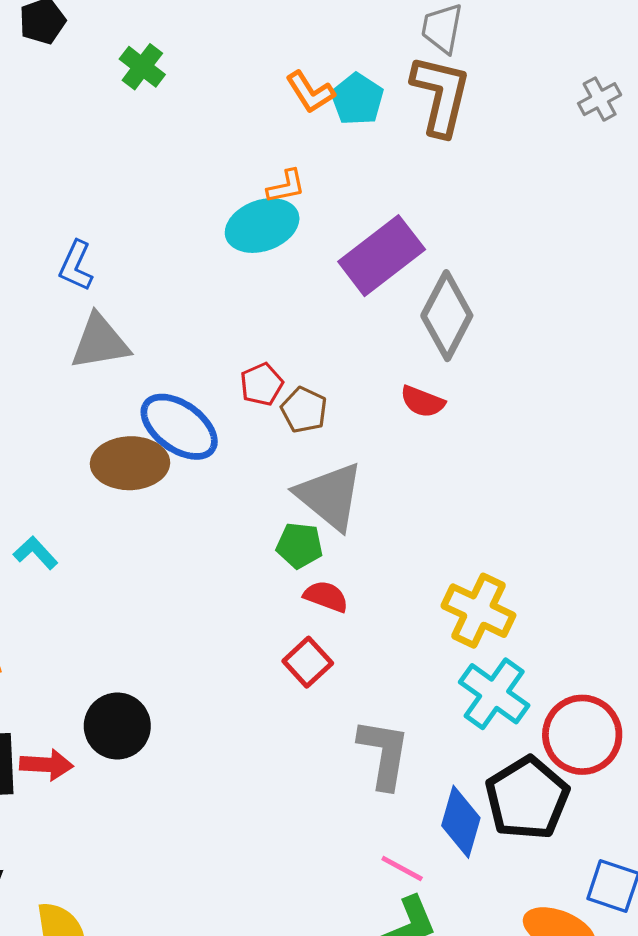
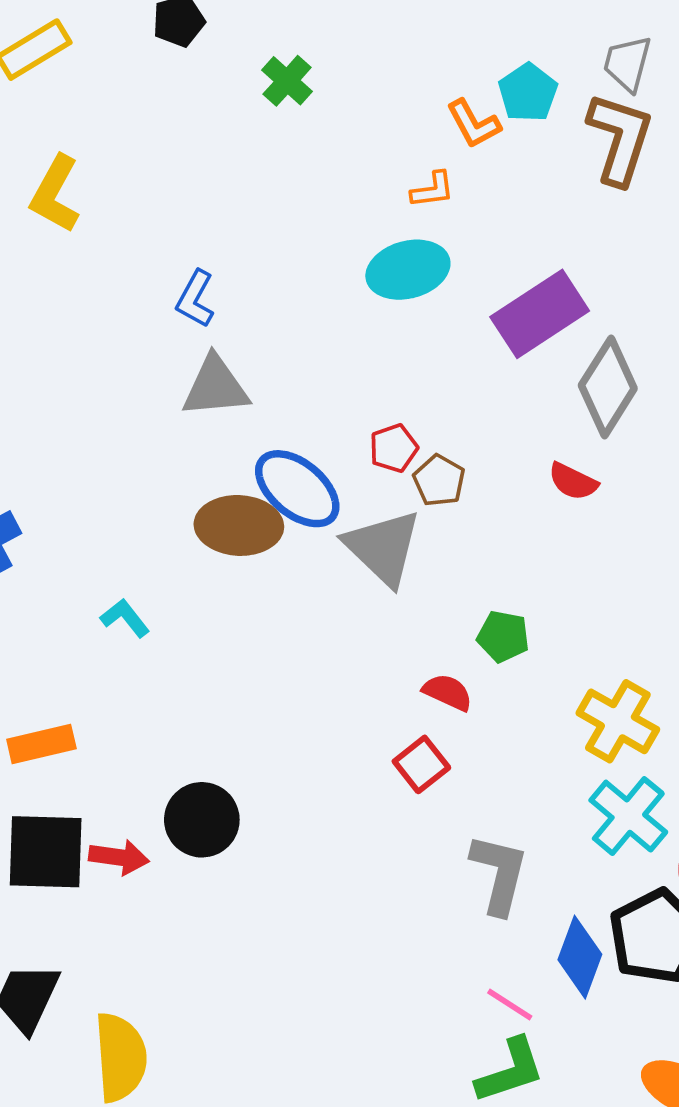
cyan pentagon: (357, 99) -> (528, 93), moved
orange L-shape: (286, 186) -> (433, 190), moved
gray triangle: (330, 496) -> (383, 548), moved
green pentagon: (299, 545) -> (503, 636), moved

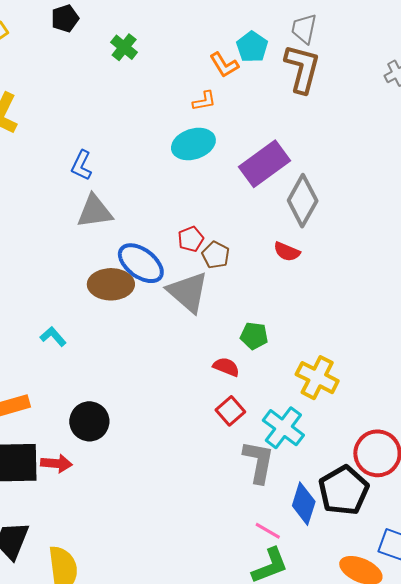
red square: (421, 764) -> (230, 411), moved
cyan cross: (628, 816) -> (283, 428), moved
black circle: (202, 820) -> (89, 421), moved

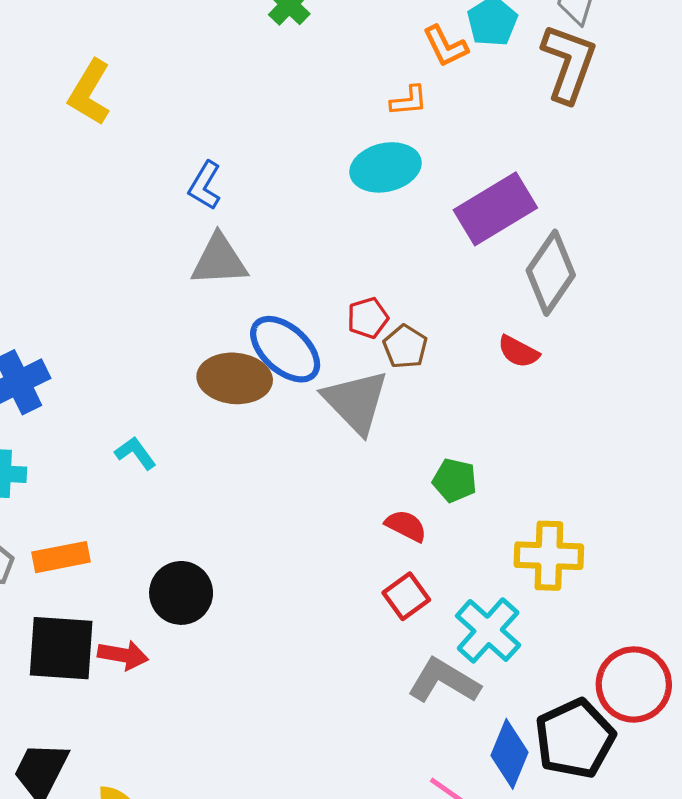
yellow cross: (317, 378) -> (549, 556), turned -30
gray L-shape: (259, 462) -> (444, 681), turned -75

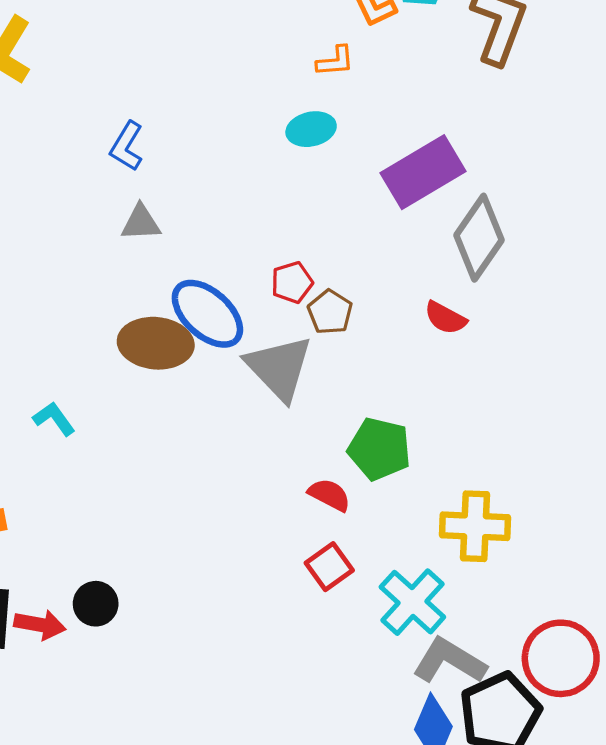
cyan ellipse: (385, 167) -> (311, 129), size x0.7
gray triangle: (219, 260) -> (141, 223), size x0.7
green pentagon: (455, 480) -> (379, 449), size x1.4
black circle: (181, 593) -> (96, 604), moved, size x0.7
gray L-shape: (444, 681) -> (449, 661), moved

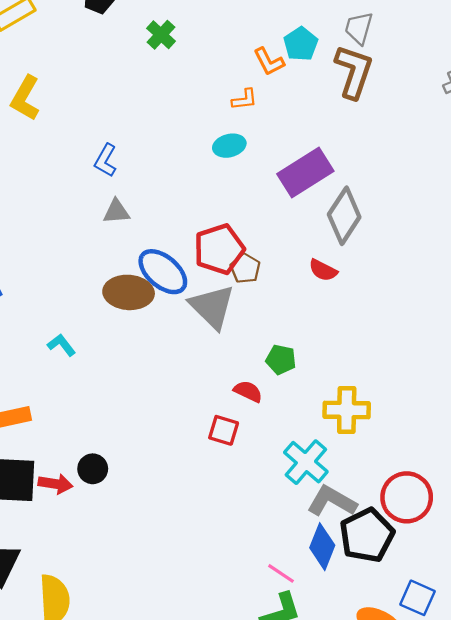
red pentagon: (292, 282) -> (219, 249), size x1.8
green pentagon: (379, 449) -> (281, 360), size x0.7
red square: (329, 567) -> (224, 430), moved, turned -36

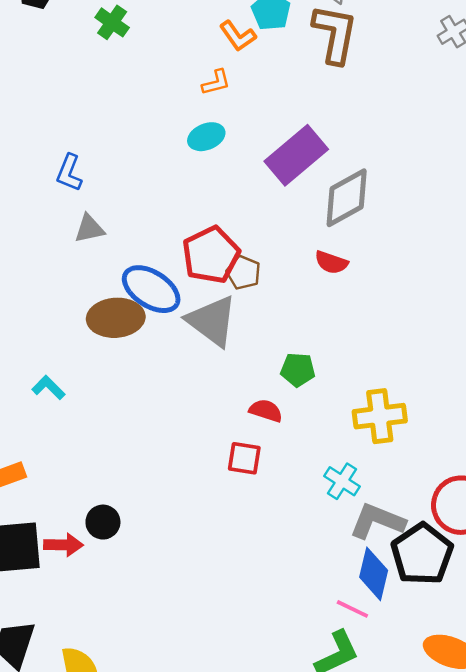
gray diamond: (344, 216) -> (347, 198), turned 36
cyan cross: (306, 462) -> (342, 481), size x0.7
pink line: (281, 573) -> (352, 609), moved

